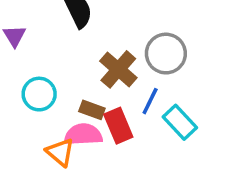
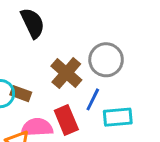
brown rectangle: (92, 110) -> (21, 94), moved
cyan rectangle: (180, 122) -> (118, 117), turned -52

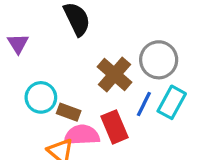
brown rectangle: (21, 94) -> (69, 112), moved
cyan rectangle: (118, 117) -> (172, 102), moved, turned -56

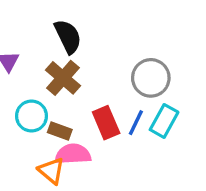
brown cross: (114, 75) -> (63, 78), moved
red rectangle: (114, 127) -> (106, 123), moved

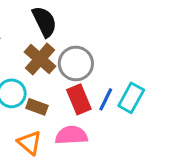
gray circle: (151, 78) -> (76, 63), moved
pink semicircle: (73, 154) -> (71, 135), moved

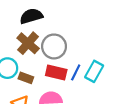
black semicircle: (44, 22) -> (31, 16), turned -80
red rectangle: (79, 99) -> (56, 72), turned -54

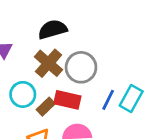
red rectangle: (56, 72) -> (67, 100), moved
brown rectangle: (26, 78) -> (46, 107), turned -64

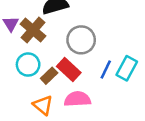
brown cross: (48, 63) -> (33, 30), moved
red rectangle: (67, 100) -> (69, 69), turned 30

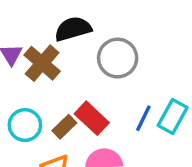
gray circle: (81, 40) -> (118, 58), moved
cyan circle: (28, 65) -> (25, 125), moved

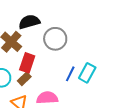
red rectangle: (92, 118) -> (27, 63), moved, turned 66

